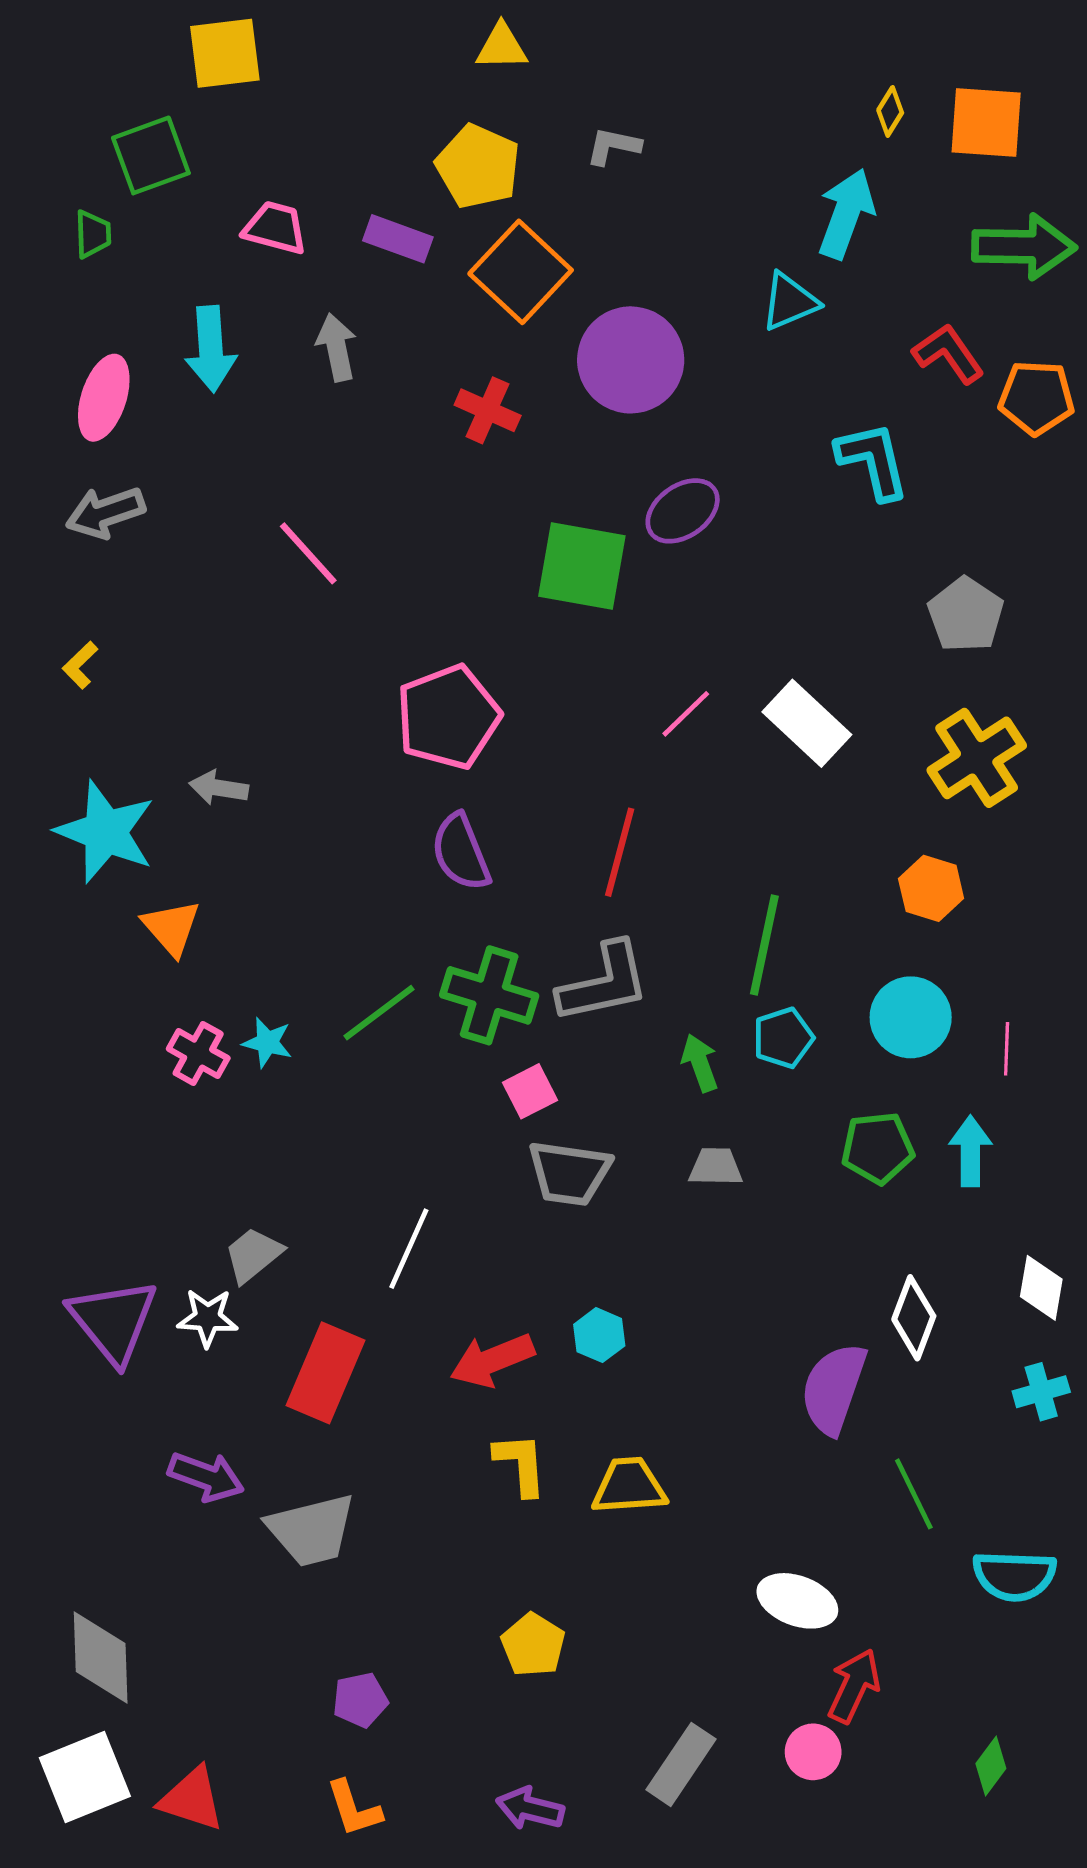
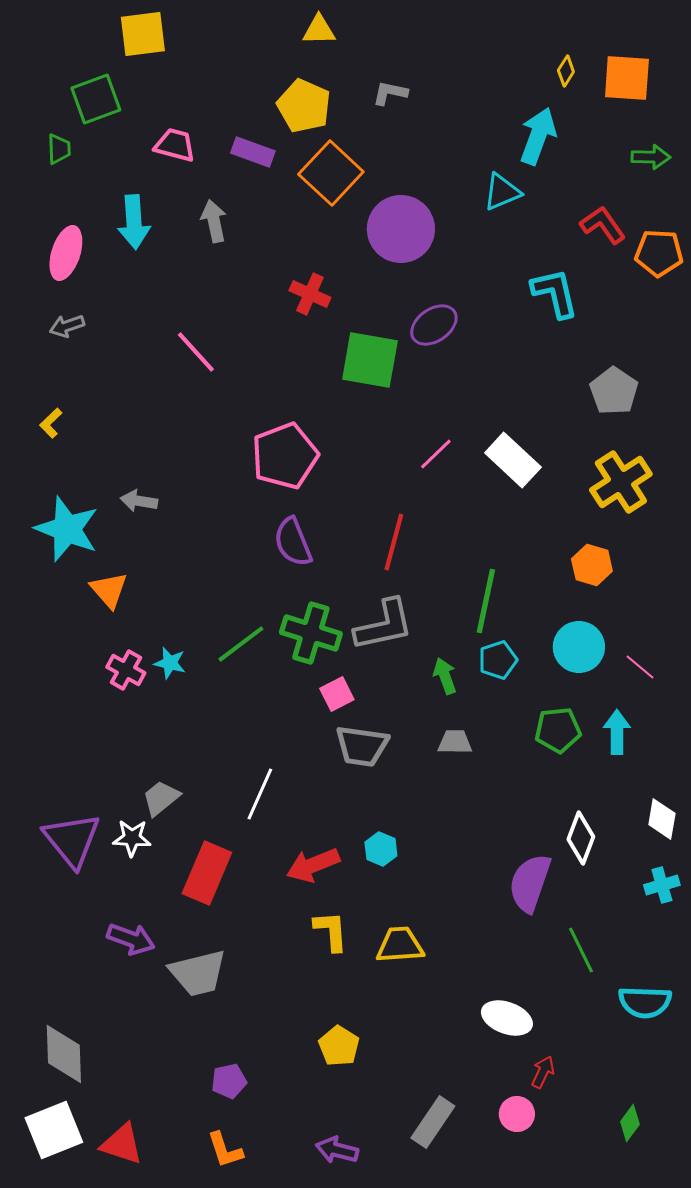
green arrow: (1024, 247) -> (651, 157), size x0.6
red cross: (488, 410) -> (310, 294), moved
gray arrow: (105, 512) -> (67, 326), size x0.7
pink line: (1007, 1049) -> (640, 667), turned -52
red arrow: (854, 1686) -> (543, 1072), size x0.7

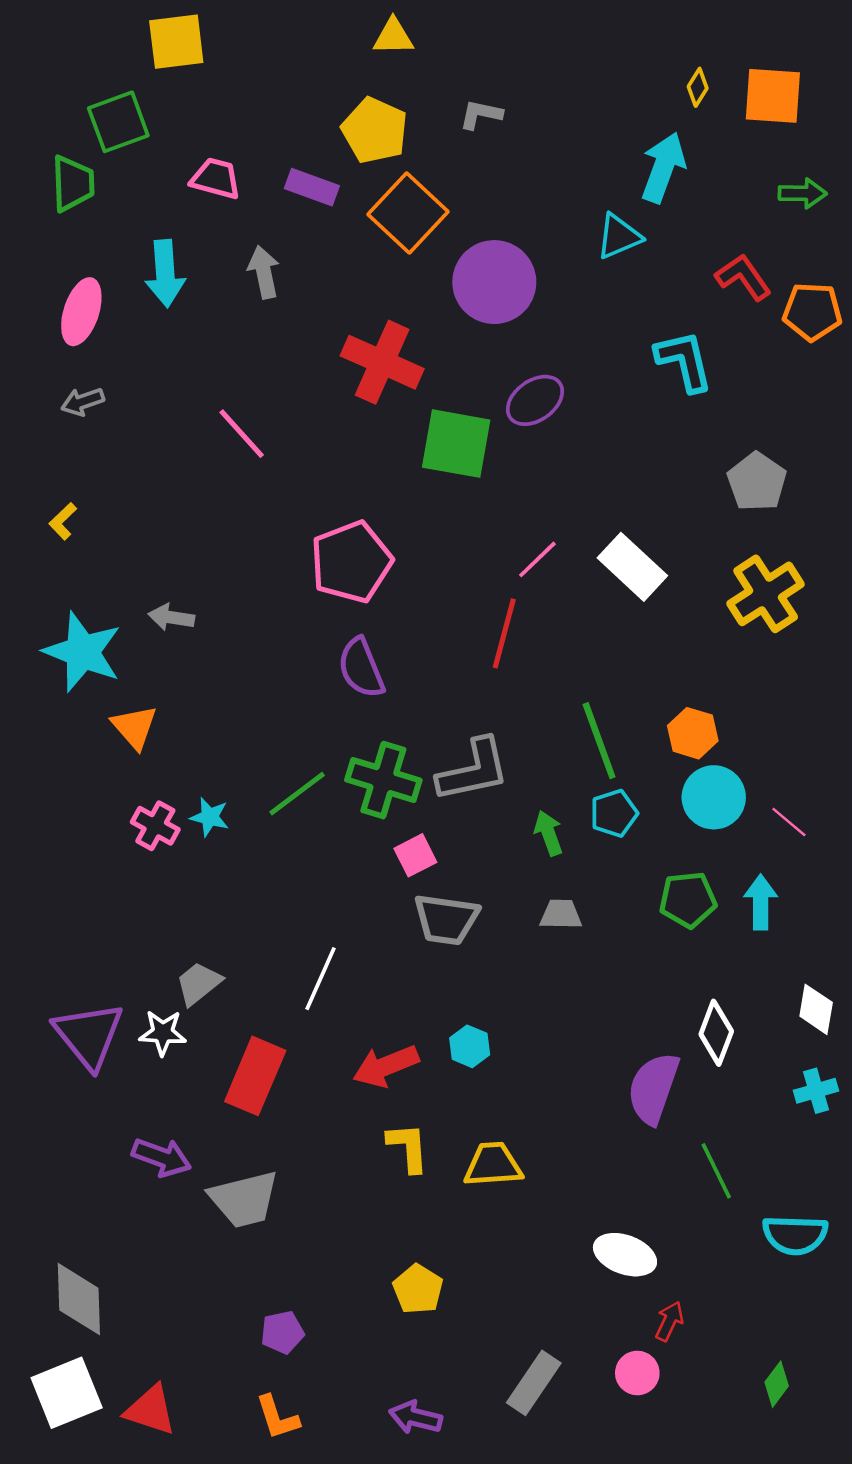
green trapezoid: (59, 149) -> (73, 183), size x1.5
red cross: (310, 294) -> (382, 362), size x1.6
red line: (394, 542) -> (504, 633), moved
orange hexagon: (592, 565) -> (693, 733), moved
green line: (486, 601) -> (599, 741), turned -32

